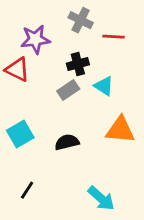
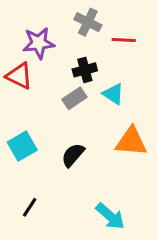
black semicircle: (67, 142) -> (73, 155), turned -35

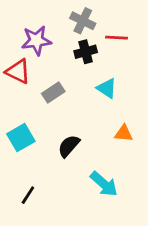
black cross: (85, 70) -> (86, 52), moved
gray rectangle: (74, 98) -> (53, 93), moved
orange triangle: (131, 142) -> (124, 133), size x0.6
cyan arrow: (110, 216) -> (104, 184), moved

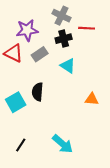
cyan triangle: (107, 88) -> (68, 66), moved
gray rectangle: (53, 93) -> (40, 54), moved
black semicircle: (69, 146) -> (38, 92), moved, turned -36
cyan arrow: (104, 184) -> (63, 144), moved

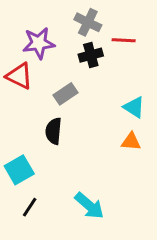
gray rectangle: (40, 54) -> (65, 94), moved
cyan triangle: (68, 66) -> (134, 107), moved
cyan square: (16, 102) -> (19, 170), moved

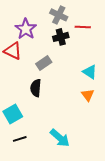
purple star: (39, 43) -> (26, 29), turned -30
orange triangle: (131, 142) -> (88, 95), turned 48
black line: (30, 207) -> (20, 139), turned 40

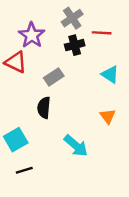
gray cross: (59, 15) -> (72, 18), turned 30
cyan triangle: (90, 72) -> (110, 75), moved
cyan arrow: (60, 138) -> (76, 146), moved

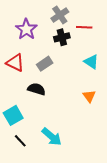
red triangle: (16, 62) -> (15, 63), moved
black semicircle: (44, 108) -> (37, 89), turned 102
cyan arrow: (76, 146) -> (52, 137), moved
black line: (24, 170) -> (20, 141), turned 64

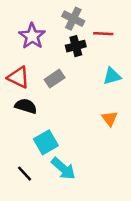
gray cross: (60, 15) -> (73, 19), turned -30
cyan triangle: (91, 62) -> (112, 76), turned -49
black semicircle: (37, 89) -> (26, 106), moved
cyan square: (13, 115) -> (46, 142), moved

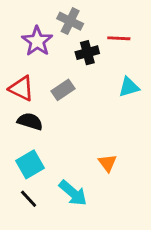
gray cross: (73, 19) -> (70, 21), moved
orange triangle: (110, 119) -> (107, 163), moved
cyan square: (46, 142) -> (30, 164), moved

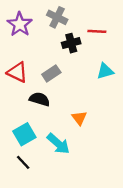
purple star: (37, 41) -> (20, 24), moved
black semicircle: (30, 121) -> (40, 99), moved
orange triangle: (107, 163) -> (79, 118), moved
cyan arrow: (73, 193) -> (58, 144), moved

